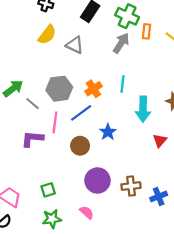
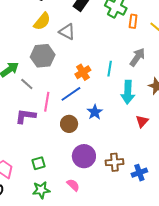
gray arrow: (121, 43) -> (137, 57), moved
gray hexagon: (59, 89) -> (43, 56), moved

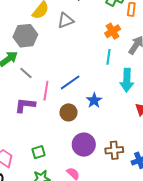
gray triangle: (67, 32) -> (66, 20), turned -48
gray hexagon: (43, 56) -> (25, 36), moved
orange cross: (83, 72) -> (113, 31), moved

